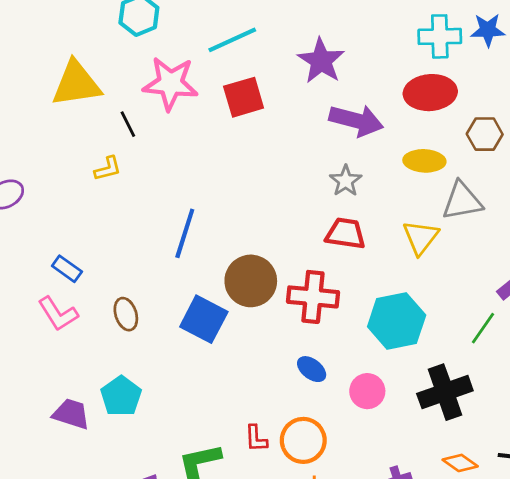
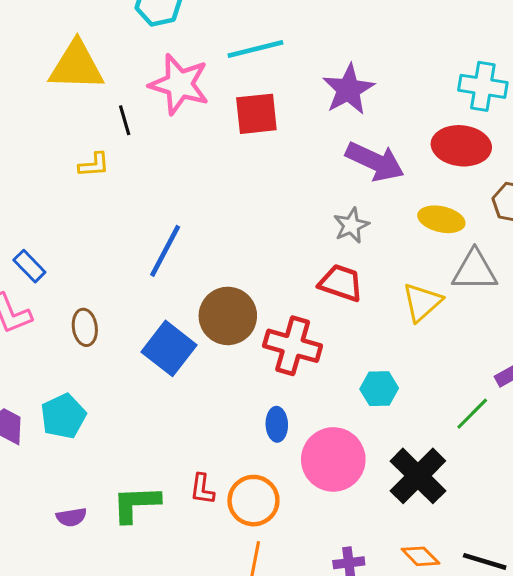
cyan hexagon: (397, 321) -> (379, 389), size x0.6
blue ellipse: (312, 369) -> (277, 424), turned 40
pink circle: (367, 391) -> (333, 459), size x1.6
black cross: (445, 392) -> (418, 476), turned -36

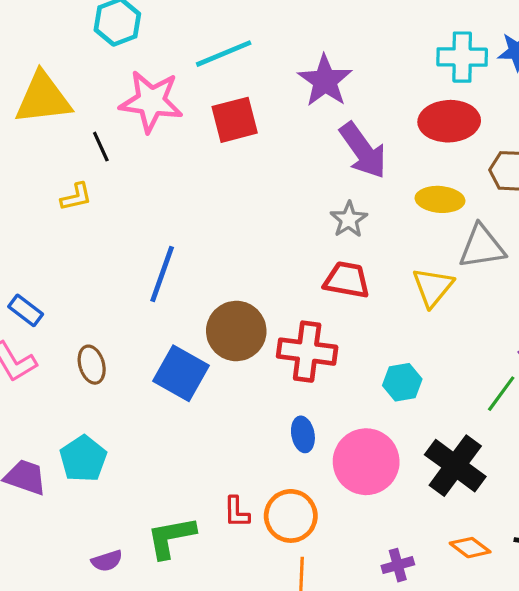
purple arrow: (375, 162) -> (363, 150), turned 38

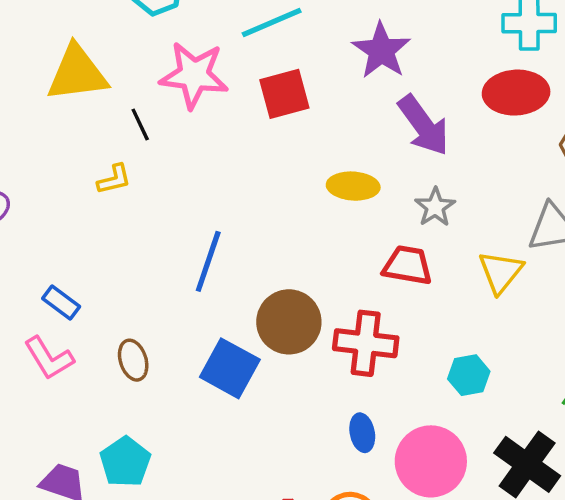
yellow ellipse: (440, 199) -> (353, 186), moved
gray star: (349, 219) -> (435, 207), moved

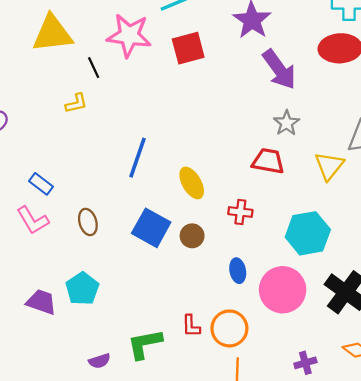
yellow ellipse: (353, 186) -> (192, 183), moved, turned 56
brown circle: (289, 322) -> (192, 236), moved, size x0.6
red cross: (366, 343) -> (240, 212), size x0.6
cyan hexagon: (469, 375) -> (308, 233), size x1.6

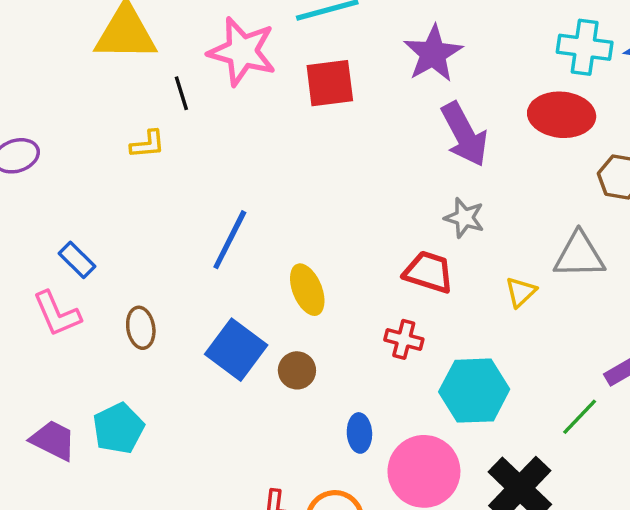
gray star: (287, 123) -> (464, 218), turned -30
yellow triangle: (329, 166) -> (521, 292), size x0.7
red cross: (240, 212) -> (404, 339), moved

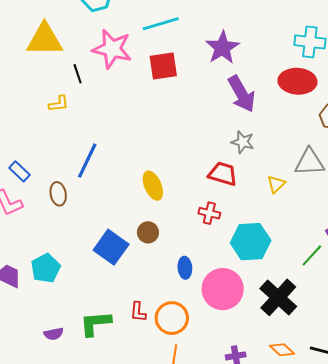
blue line: (230, 240) -> (87, 161), moved
brown ellipse: (141, 328) -> (58, 194), moved
blue square: (236, 350) -> (111, 247), moved

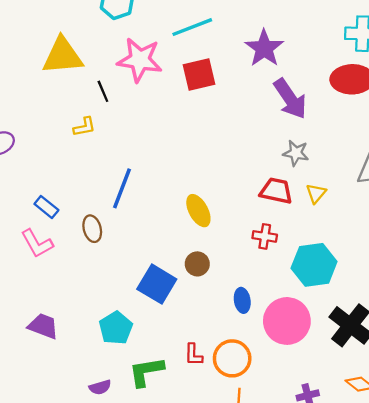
yellow triangle: (276, 184) -> (316, 193), moved
cyan pentagon: (46, 268) -> (116, 328), moved

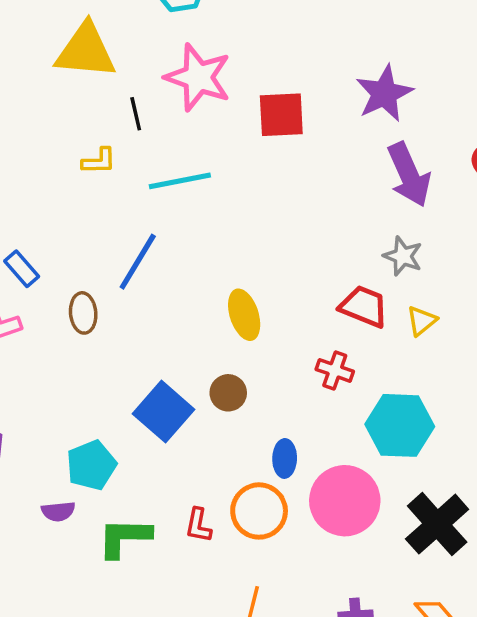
cyan line: (192, 27) -> (180, 181), moved
orange circle: (232, 358) -> (259, 511), moved
purple semicircle: (100, 387) -> (58, 511), moved

